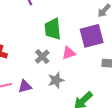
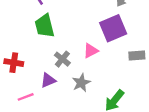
green trapezoid: (53, 29) -> (45, 26), moved
purple triangle: (25, 86) -> (48, 80), moved

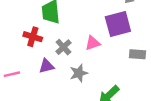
red cross: (14, 63) -> (33, 37), moved
pink line: (26, 97) -> (12, 74), moved

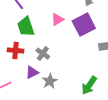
pink triangle: (93, 43) -> (57, 19), moved
gray star: (79, 73) -> (50, 81), moved

